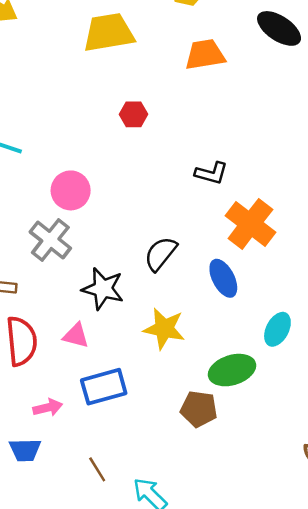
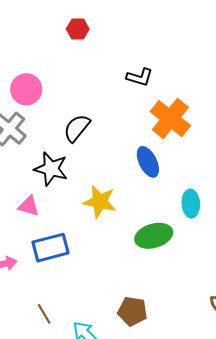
black semicircle: (161, 254) -> (77, 128), moved
cyan ellipse: (277, 329) -> (191, 204), turned -32
brown pentagon: (199, 409) -> (133, 311), moved

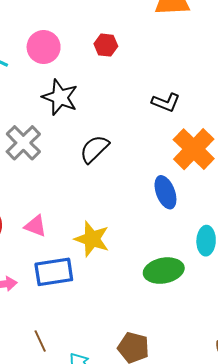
pink circle: (26, 89) -> (44, 47), moved
black star: (51, 169) -> (60, 97), moved
yellow star: (100, 202) -> (92, 239), moved

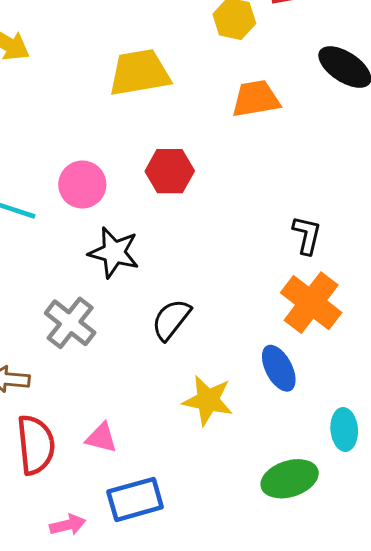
red hexagon: (106, 45) -> (170, 171), size x1.4
black L-shape: (166, 102) -> (307, 235), moved, turned -92
yellow star: (92, 239) -> (208, 400), moved

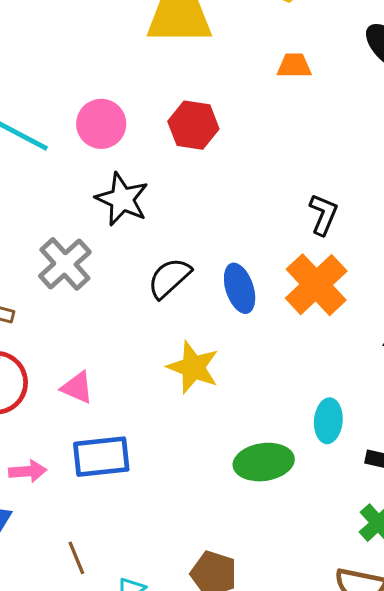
orange trapezoid: (256, 99) -> (294, 66), size x0.7
blue ellipse: (279, 368) -> (240, 288), moved

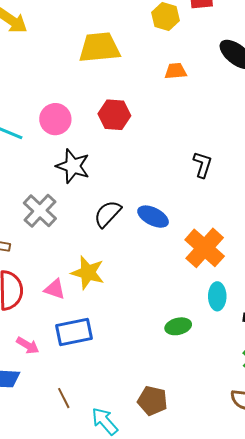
orange cross: (316, 285) -> (205, 248), moved
blue ellipse: (240, 288) -> (153, 217), turned -40
yellow star: (193, 367) -> (88, 273), moved
green ellipse: (264, 462) -> (178, 326), size x0.7
pink arrow: (28, 471) -> (28, 345), turned 40

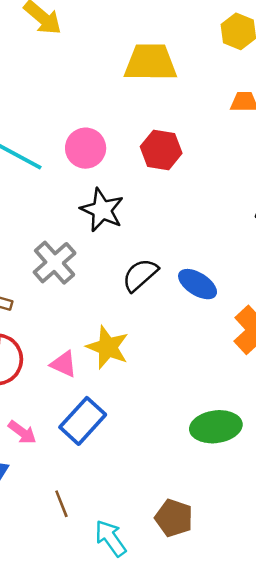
green ellipse: (178, 326) -> (216, 427), size x1.5
blue rectangle: (74, 332) -> (83, 421), turned -42

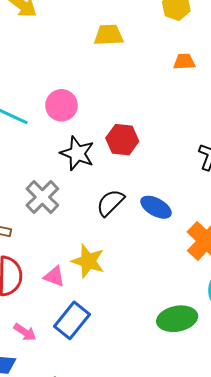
yellow trapezoid: (150, 63) -> (109, 35), size x0.7
red hexagon: (161, 150) -> (122, 140), moved

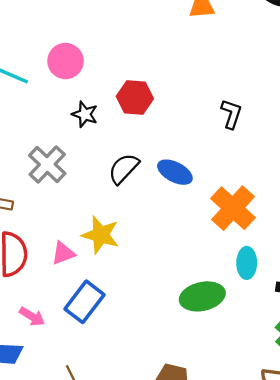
black star: (77, 153) -> (85, 114), size x0.7
pink triangle: (54, 276) -> (63, 253), turned -40

